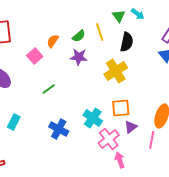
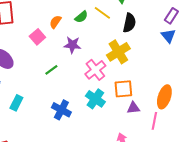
yellow line: (100, 32) -> (102, 13), turned -36
purple star: (79, 57) -> (72, 45), moved
purple triangle: (131, 127) -> (133, 108), turned 32
pink cross: (109, 139) -> (95, 70), moved

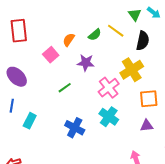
orange square: (123, 89) -> (149, 99), moved

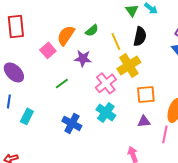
yellow line: (116, 31) -> (116, 41), moved, turned 30
orange semicircle: (69, 40) -> (66, 35), size x1.5

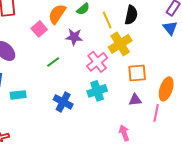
cyan cross: (106, 112) -> (97, 91), turned 36
cyan rectangle: (27, 116) -> (18, 95), turned 56

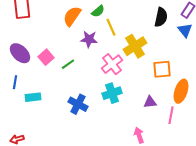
black semicircle: (131, 15) -> (161, 17), moved
yellow line: (107, 20) -> (111, 27), moved
pink square: (39, 29) -> (46, 57), moved
orange square: (137, 73) -> (162, 69), moved

